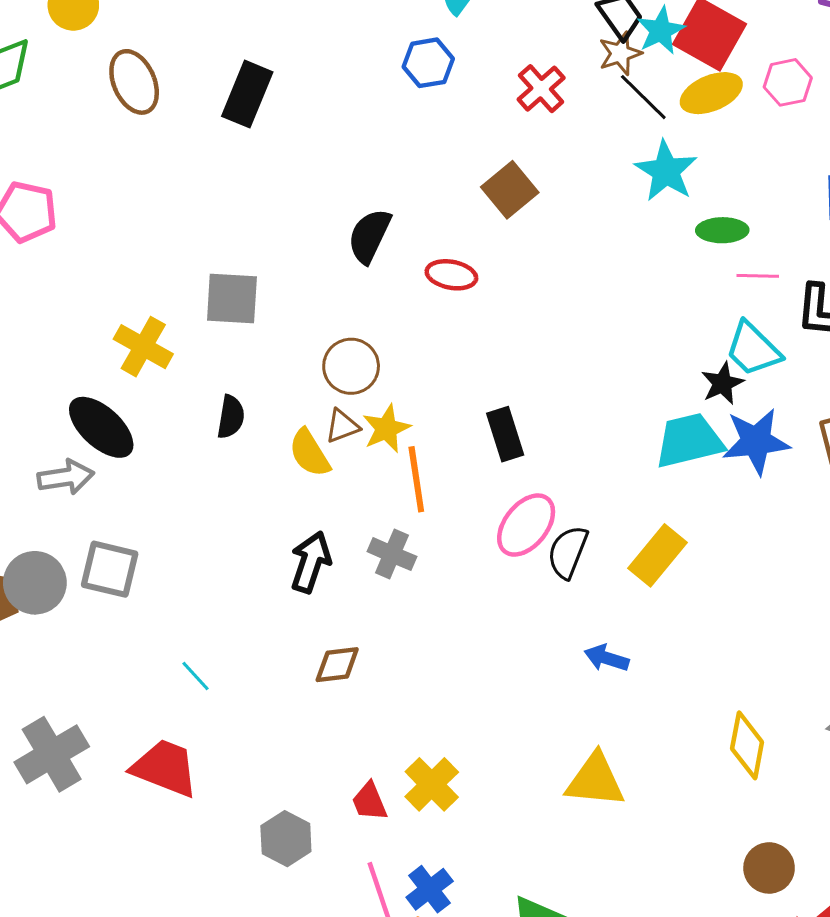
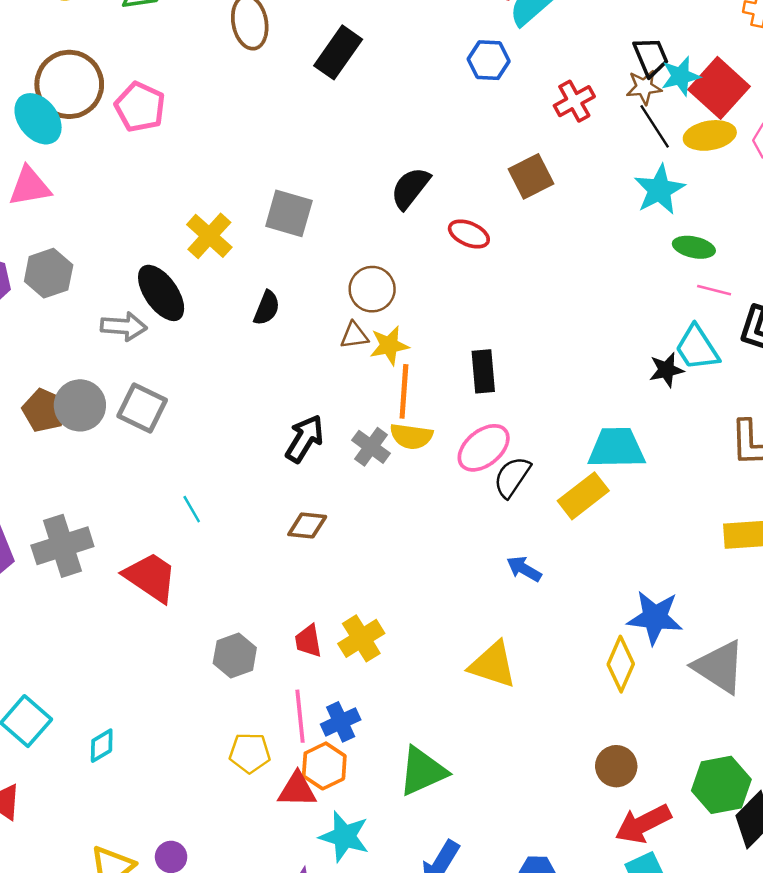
cyan trapezoid: (689, 441) -> (616, 448), moved
blue star: (756, 441) -> (655, 618), moved
yellow semicircle: (310, 453) -> (411, 436), moved, turned -63

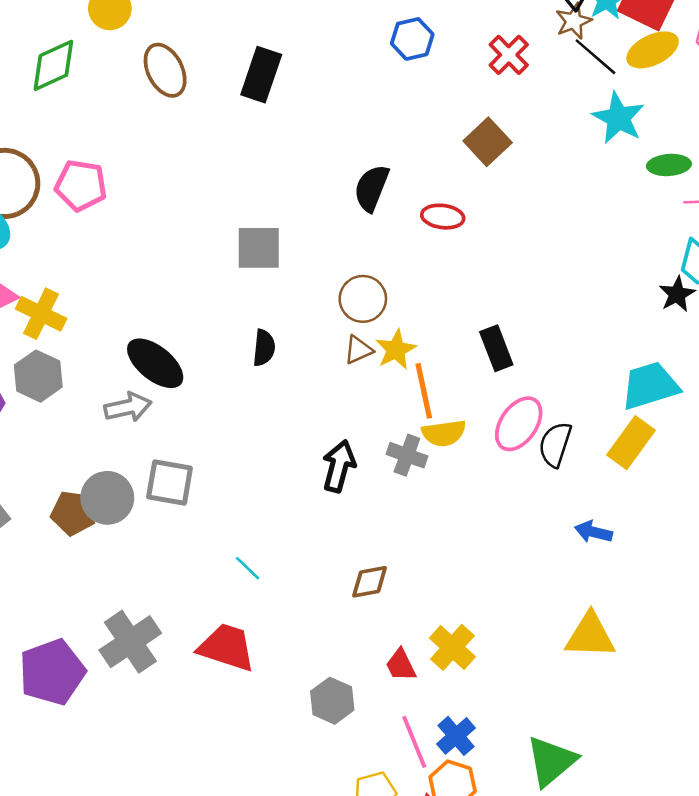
yellow cross: (209, 236) -> (41, 314), moved
brown diamond: (307, 525) -> (370, 582), moved

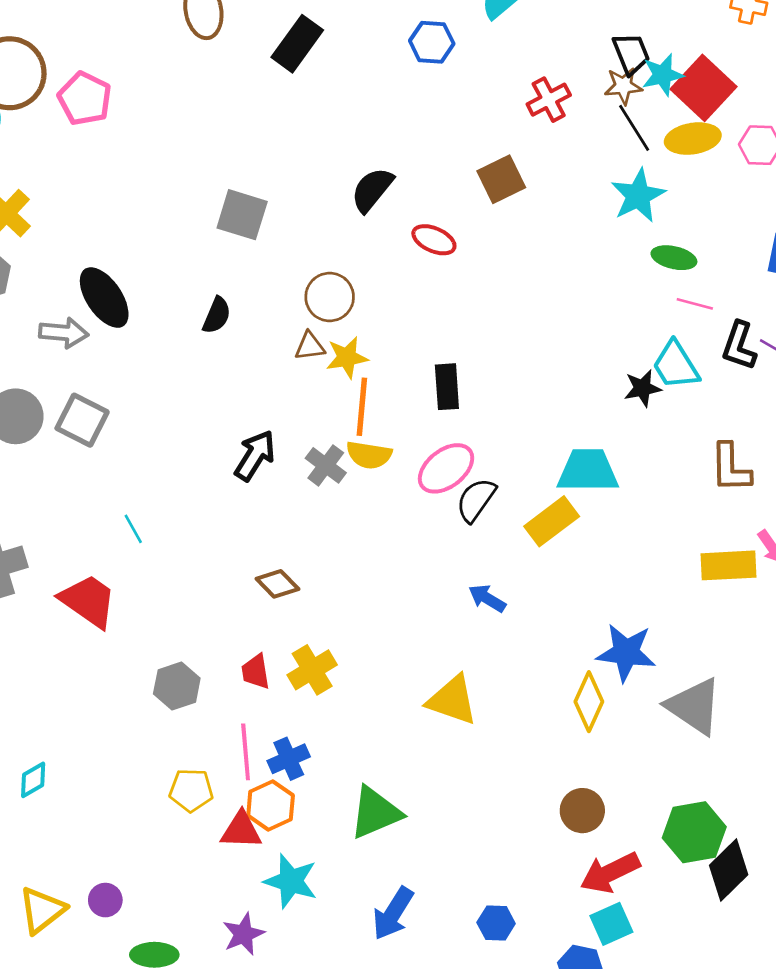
blue hexagon: (412, 39) -> (432, 42), moved
brown diamond: (370, 582) -> (277, 584), moved, turned 39

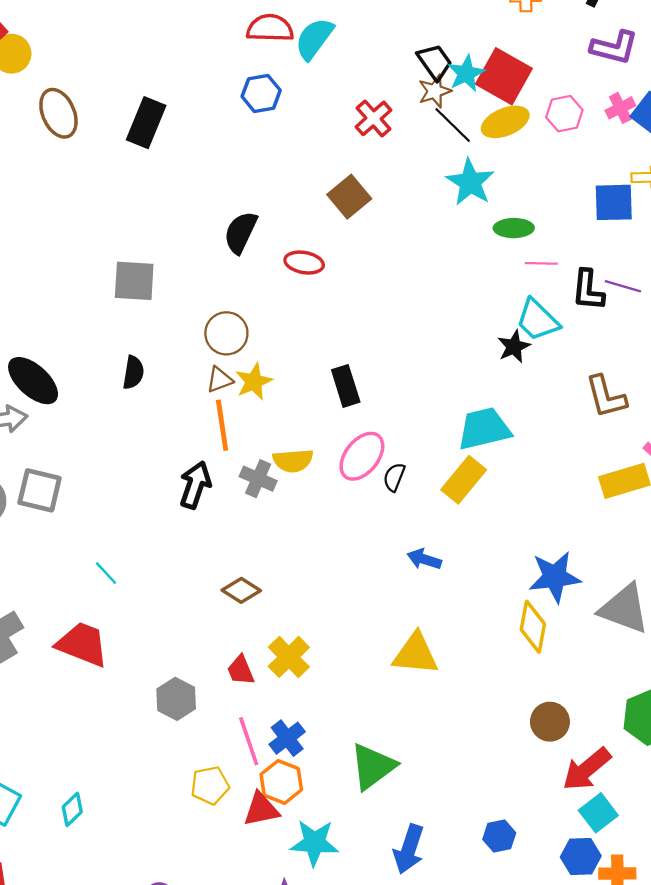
orange line: (362, 407) -> (222, 425), moved
black semicircle: (476, 500) -> (394, 477), size x0.7

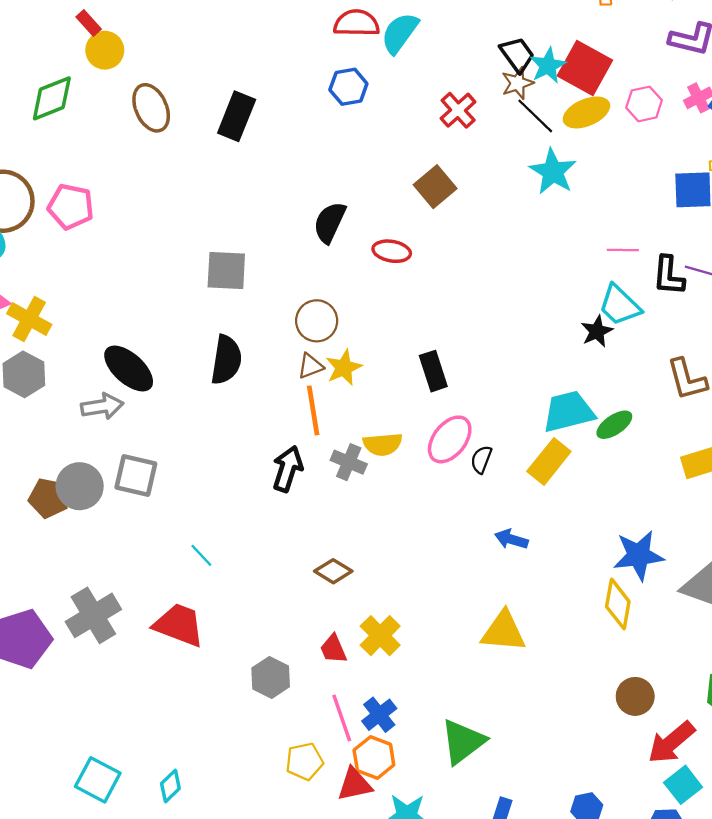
green ellipse: (514, 228) -> (614, 425), moved, turned -33
black semicircle: (133, 373) -> (226, 360), size x1.5

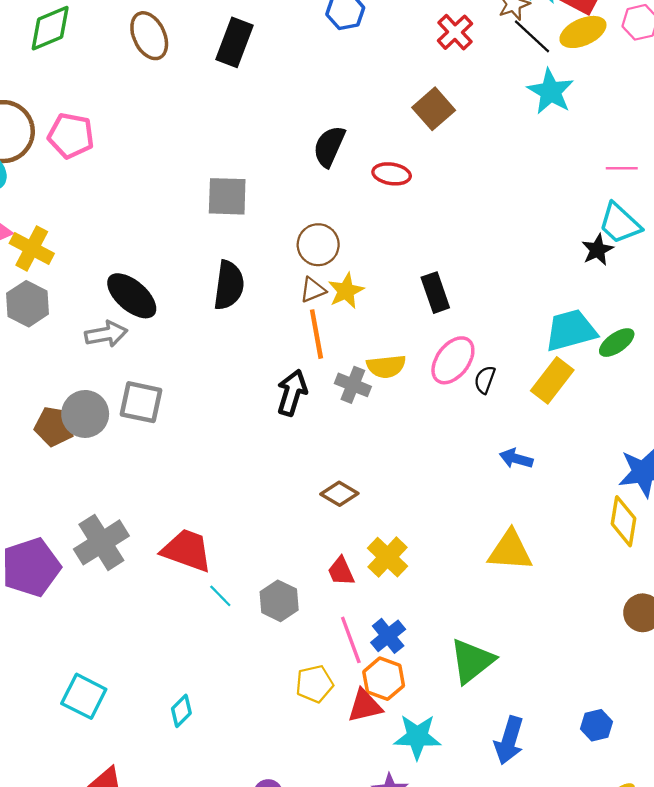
cyan line: (201, 555) -> (220, 596), moved
cyan square: (98, 780) -> (84, 696), moved

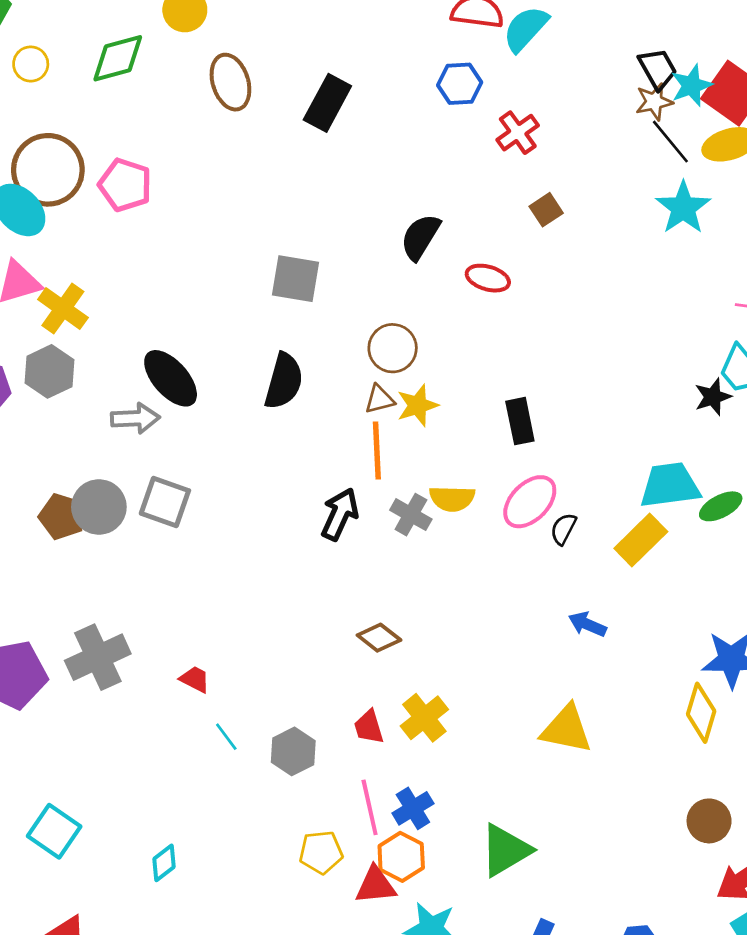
red cross: (455, 32) -> (518, 133), moved
brown square: (434, 109) -> (546, 210), size x0.7
red trapezoid: (187, 550) -> (195, 679), size x0.5

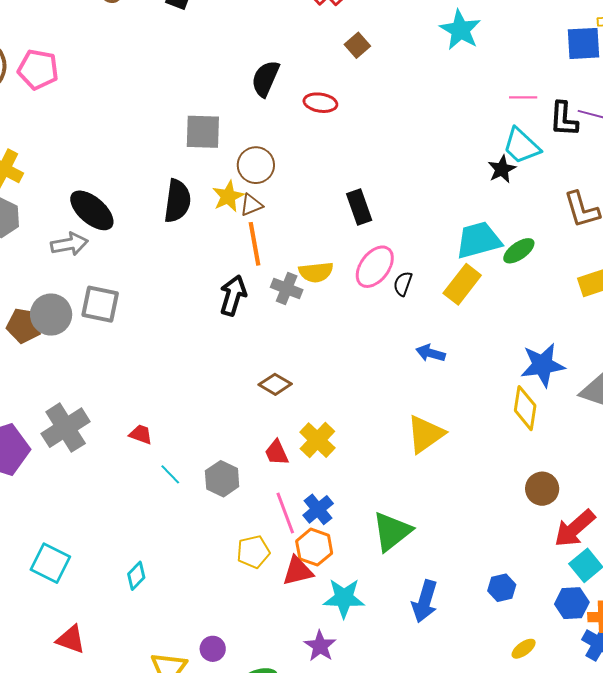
gray square: (295, 279) -> (203, 132), moved
yellow star: (418, 405) -> (228, 196), moved
yellow triangle: (566, 729) -> (425, 434), turned -39

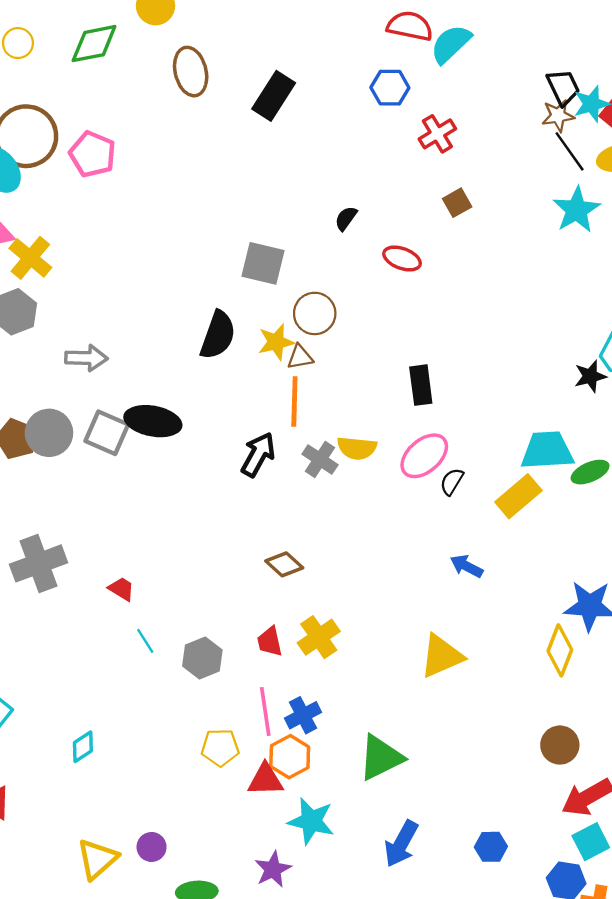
black semicircle: (265, 79) -> (346, 218), size x0.6
black ellipse: (92, 210) -> (153, 421), moved, turned -42

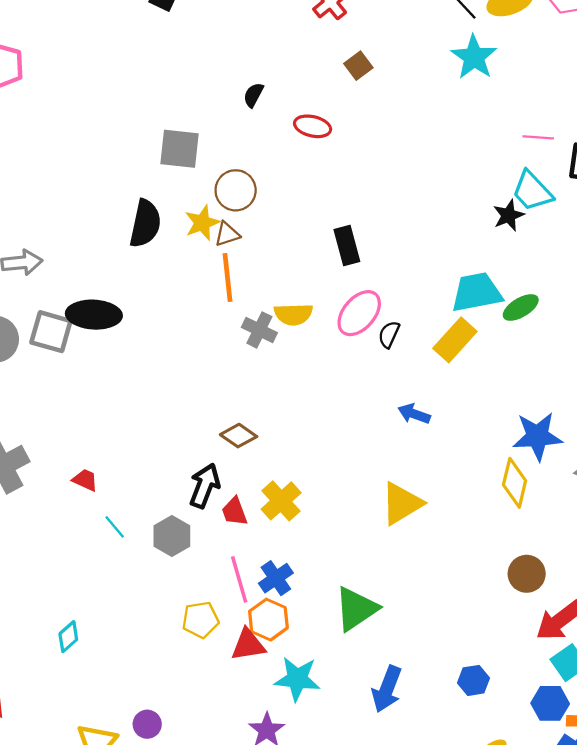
black arrow: (258, 455) -> (205, 486), moved

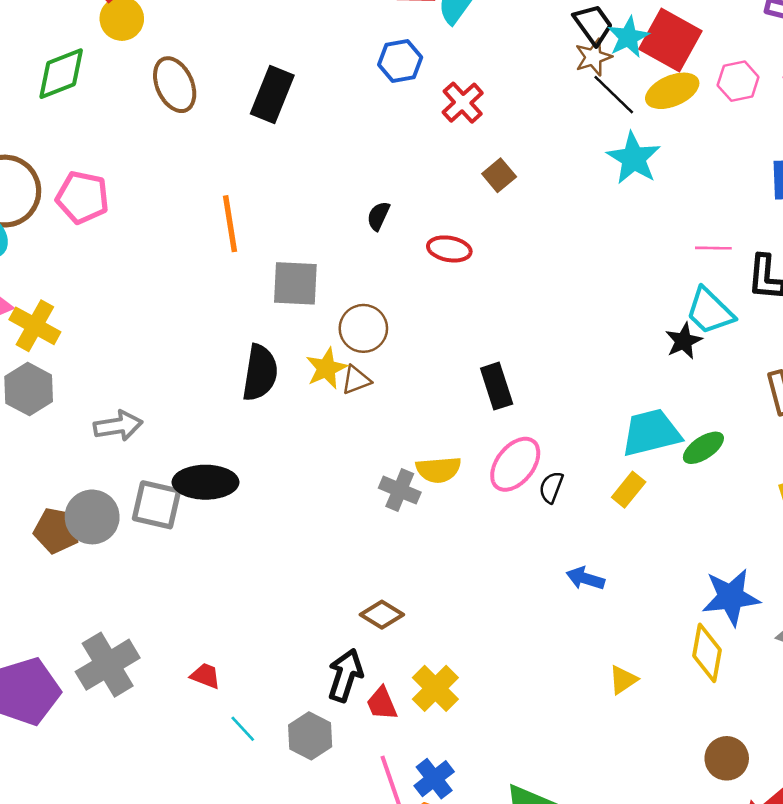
orange line: (227, 278) -> (230, 224), moved
yellow rectangle: (455, 340) -> (629, 490), size x0.7
yellow triangle: (402, 503) -> (623, 680), moved, size x0.6

